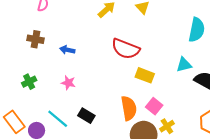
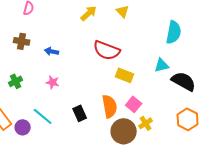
black rectangle: (86, 116) -> (80, 113), moved, turned 35

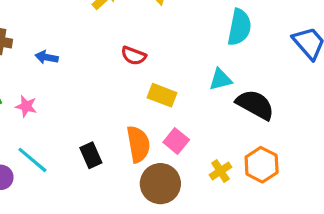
red semicircle: (107, 50) -> (134, 56), size x0.6
pink star: (53, 82) -> (26, 106), moved
yellow cross: (146, 123) -> (220, 171), moved

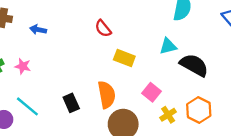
red semicircle: (134, 56) -> (103, 28), turned 30
pink square: (176, 141) -> (152, 92), moved

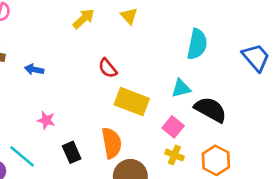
yellow rectangle: (124, 58) -> (132, 102), size x1.4
pink star: (23, 66) -> (46, 120), moved
pink square: (152, 92) -> (173, 127), moved
yellow cross: (168, 115) -> (174, 155), moved, turned -35

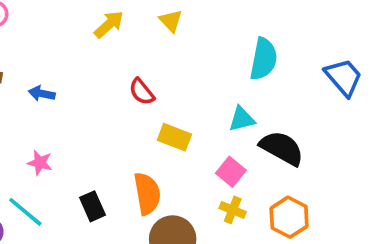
yellow rectangle: (132, 102) -> (174, 137), size x0.7
pink star: (46, 120) -> (40, 163), moved

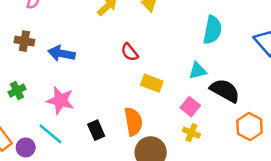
blue arrow: (42, 94) -> (62, 53), size x1.5
pink star: (40, 163) -> (60, 100), size x1.6
orange hexagon: (289, 217) -> (250, 126), moved

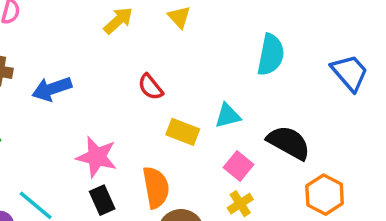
blue arrow: (62, 53) -> (52, 89), turned -30
cyan triangle: (198, 71) -> (228, 116), moved
pink star: (60, 100) -> (97, 157), moved
yellow cross: (191, 133) -> (240, 204), turned 35

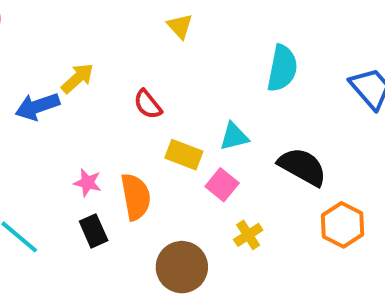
yellow arrow: (118, 21) -> (77, 78), moved
pink star: (97, 157) -> (88, 183), size x0.6
pink square: (238, 166) -> (222, 185), moved
orange semicircle: (156, 187) -> (136, 197), moved

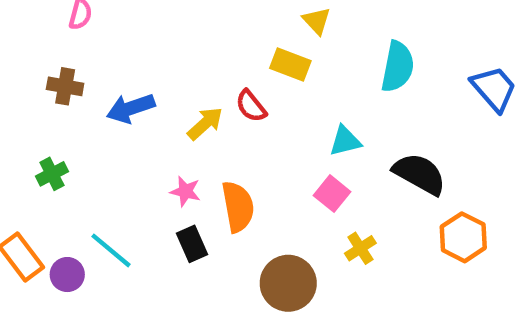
yellow triangle: (180, 26) -> (317, 21), moved
yellow arrow: (77, 78) -> (205, 124), moved
yellow rectangle: (184, 155) -> (290, 64), moved

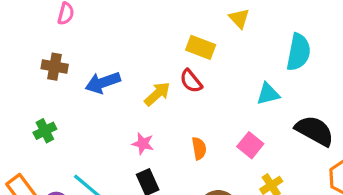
yellow rectangle: (290, 64) -> (201, 47), moved
cyan triangle: (345, 141) -> (268, 94), moved
orange semicircle: (238, 207) -> (199, 148), moved, size x0.6

